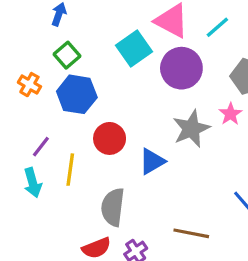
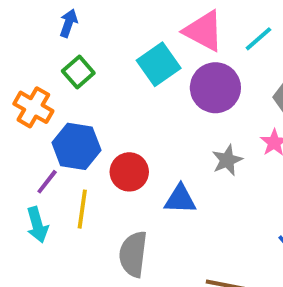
orange cross: (29, 85) -> (33, 107), size x1.4
blue hexagon: (77, 94) -> (76, 146), moved
gray star: (191, 129) -> (227, 160), size x0.7
blue triangle: (152, 161) -> (180, 199), turned 32

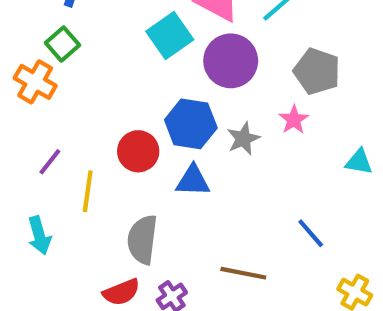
green square: (78, 72) -> (62, 44), moved
blue hexagon: (76, 146) -> (191, 124), moved
cyan arrow: (37, 225) -> (39, 235), moved

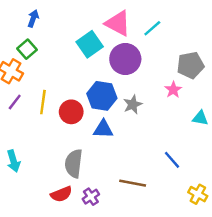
gray pentagon: (317, 71) -> (190, 65), moved, turned -30
pink star: (294, 120) -> (173, 90), moved
purple line: (50, 162) -> (15, 102), moved
yellow line: (88, 191) -> (43, 102), moved

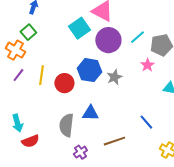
cyan line: (152, 28) -> (137, 37), moved
blue triangle: (103, 129) -> (90, 113), moved
brown line: (133, 183) -> (114, 141), turned -30
red semicircle: (61, 194) -> (30, 141), moved

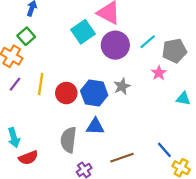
blue hexagon: (89, 70) -> (94, 93), moved
blue line: (146, 122) -> (164, 150), moved

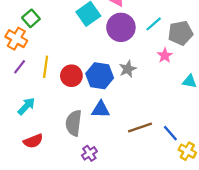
cyan arrow: (14, 138) -> (26, 106), moved, turned -120
brown line: (122, 158) -> (140, 127), moved

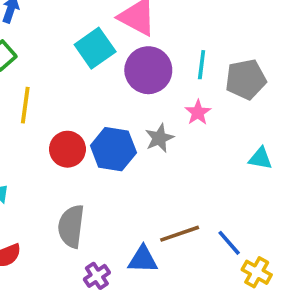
cyan line: (154, 24) -> (202, 65), turned -42
pink star: (165, 55) -> (198, 112), moved
yellow line: (46, 67) -> (25, 105), moved
blue triangle: (101, 109) -> (143, 259), moved

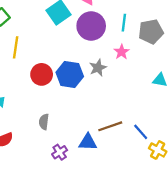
gray semicircle: (71, 226) -> (44, 122), size x0.6

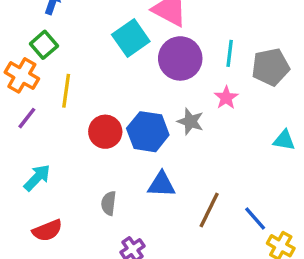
gray star: (98, 68) -> (190, 121), turned -30
brown line: (110, 126) -> (209, 210), turned -45
blue triangle: (88, 142) -> (161, 184), moved

